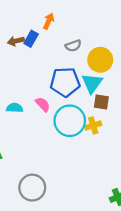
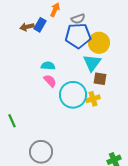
gray semicircle: (73, 46) -> (78, 19), moved
blue pentagon: (65, 82) -> (78, 36), moved
cyan semicircle: (15, 108) -> (48, 66), moved

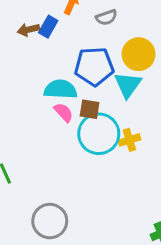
blue pentagon: (78, 36) -> (94, 66), moved
cyan semicircle: (48, 66) -> (60, 89), size x1.5
brown square: (100, 79) -> (90, 109), moved

